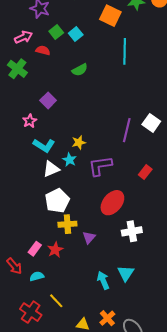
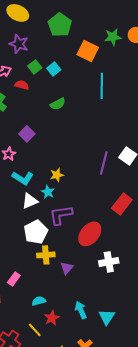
purple L-shape: (100, 166) -> (61, 215), moved
red rectangle: (145, 172) -> (122, 204), size x1.5
red star: (55, 250) -> (52, 318), moved
cyan triangle: (126, 273) -> (107, 317), moved
cyan semicircle: (37, 276) -> (39, 301), moved

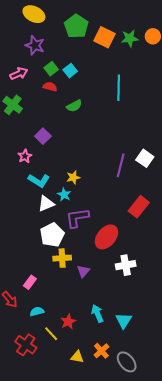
orange square: (88, 51) -> (104, 37), moved
red semicircle: (22, 85) -> (50, 87), moved
cyan semicircle: (39, 301) -> (37, 312), moved

